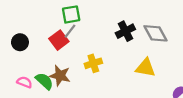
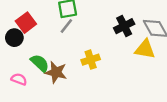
red square: (59, 40) -> (26, 23), moved
yellow triangle: (145, 68) -> (145, 49), moved
green semicircle: (44, 81) -> (40, 63), moved

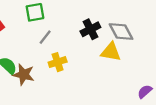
gray line: (66, 26) -> (45, 37), moved

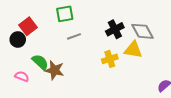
gray line: (45, 37) -> (74, 36), turned 32
yellow cross: (58, 62) -> (110, 59), moved

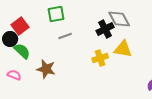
gray diamond: (142, 31) -> (119, 19), moved
green semicircle: (40, 62) -> (22, 51), moved

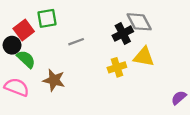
green square: (56, 14) -> (47, 18), moved
pink semicircle: (14, 75) -> (17, 87), size x1.5

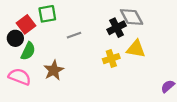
green semicircle: (26, 59) -> (28, 51), turned 72
brown star: (54, 80) -> (54, 70), turned 30

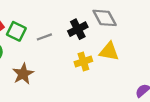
green square: (47, 14) -> (16, 31), moved, turned 36
black cross: (117, 28) -> (78, 29), moved

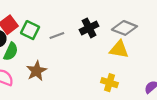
gray diamond: (105, 18) -> (124, 28), moved, turned -40
yellow cross: (83, 61) -> (109, 83), moved, turned 35

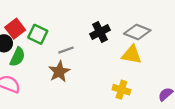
gray line: (57, 35) -> (66, 50), moved
brown star: (37, 71) -> (59, 72), moved

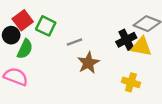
black cross: (100, 32) -> (126, 40), moved
brown star: (59, 72) -> (88, 63), moved

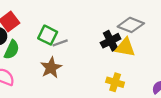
green square: (46, 26) -> (48, 35), moved
brown star: (88, 63) -> (51, 68), moved

